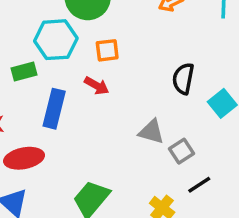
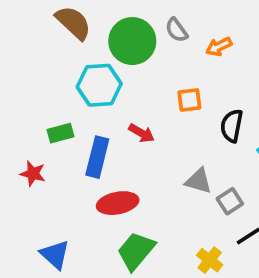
orange square: (107, 50) -> (189, 100), moved
green rectangle: (24, 72) -> (61, 133), moved
red ellipse: (24, 158) -> (118, 203), moved

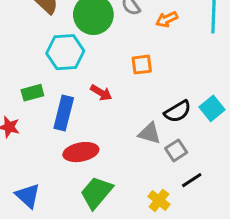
black semicircle: (232, 126) -> (178, 111), moved, turned -132

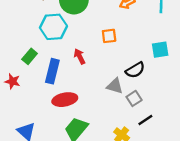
green rectangle: (32, 93) -> (30, 56), turned -35
red arrow: (101, 93) -> (80, 56), turned -147
cyan square: (212, 108) -> (160, 50), moved, turned 30

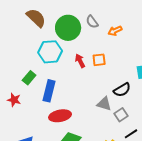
red arrow: (80, 56) -> (80, 61), moved

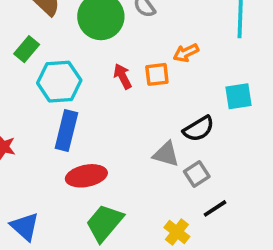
orange arrow: (115, 31) -> (186, 53), moved
cyan hexagon: (50, 52) -> (59, 82), moved
green rectangle: (29, 78) -> (27, 49), moved

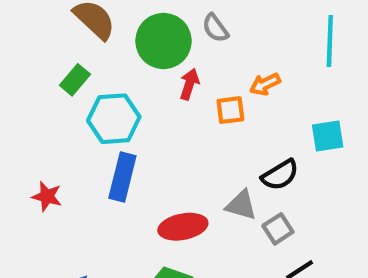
red arrow: (123, 76) -> (189, 84), moved, turned 45
red ellipse: (86, 176) -> (183, 227), moved

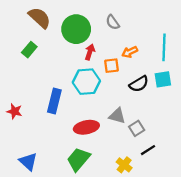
gray semicircle: (215, 28) -> (113, 22), moved
cyan line: (330, 41) -> (164, 47), moved
cyan hexagon: (114, 119) -> (86, 82), moved
black semicircle: (280, 175) -> (139, 84), moved

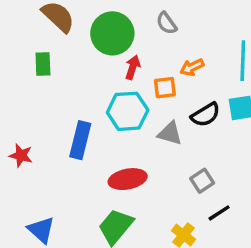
green rectangle: (29, 50) -> (43, 64), turned -42
gray triangle: (117, 116) -> (170, 133), moved

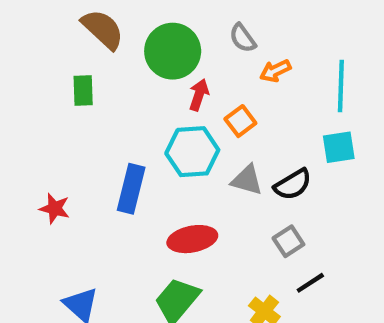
orange arrow: (192, 67) -> (275, 71), moved
orange square: (165, 88) -> (240, 121), turned -30
black semicircle: (206, 115) -> (293, 184), moved

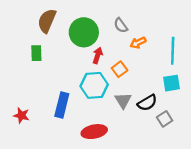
brown semicircle: (103, 29) -> (47, 21), turned -110
gray triangle: (247, 180) -> (123, 100), turned 42
gray square: (288, 241) -> (165, 119), moved

